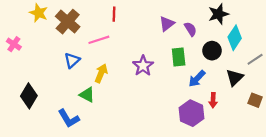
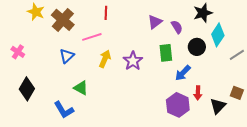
pink cross: (14, 44) -> (18, 52), moved
yellow arrow: (101, 73) -> (105, 59), moved
black triangle: (235, 78) -> (218, 106), moved

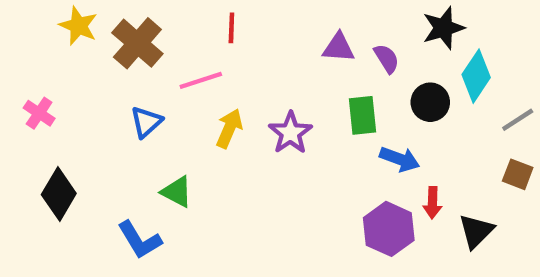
purple triangle: (155, 22) -> (338, 48), turned 42
blue arrow: (183, 73) -> (400, 159), turned -114
brown square: (237, 93) -> (518, 174), moved

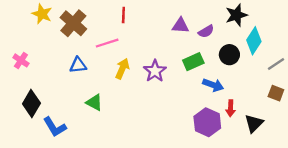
purple semicircle: (387, 59) -> (206, 31), turned 91
green rectangle: (363, 115) -> (193, 62), turned 72
blue triangle: (146, 122) -> (78, 65), turned 36
blue L-shape: (140, 240) -> (55, 127), moved

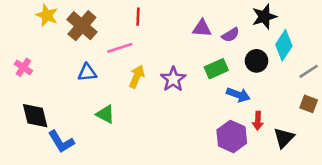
black diamond: (31, 104) -> (35, 116), turned -44

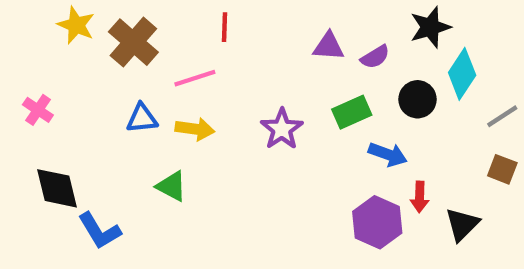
yellow arrow: (137, 77) -> (195, 129), moved, turned 75

